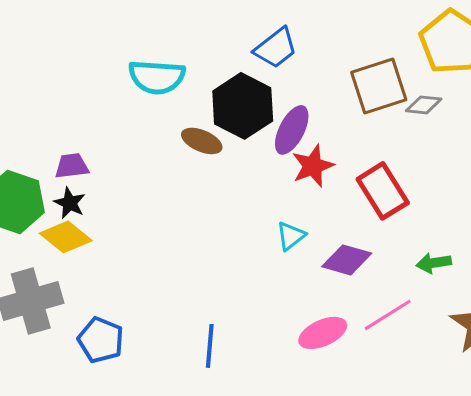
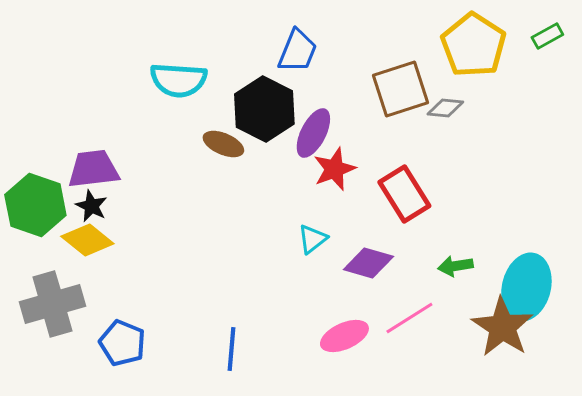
blue trapezoid: (276, 48) -> (297, 51), turned -30
purple trapezoid: (72, 166) -> (93, 169), size x1.5

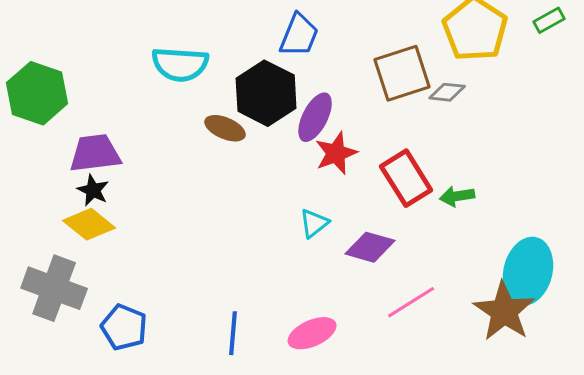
green hexagon: (35, 205) -> (37, 93), moved
green arrow: (455, 266) -> (457, 196), moved
gray cross: (52, 304) -> (54, 288), turned 36
pink ellipse: (344, 336) -> (312, 333), moved

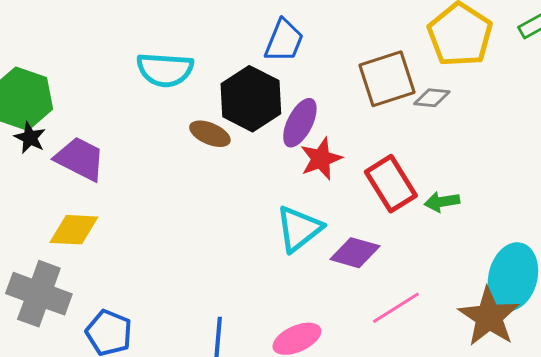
purple trapezoid: (95, 153) -> (80, 159), turned 34
black star: (93, 190) -> (30, 138), moved
cyan triangle: (314, 223) -> (299, 229), size x1.6
yellow diamond: (89, 224) -> (74, 230), turned -36

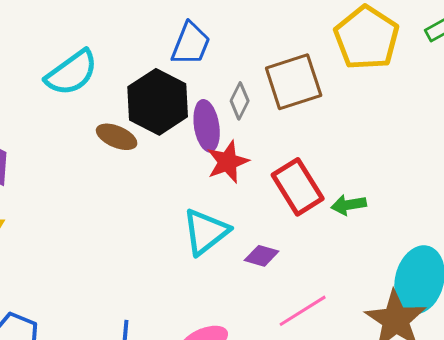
cyan semicircle: (165, 70) -> (72, 73), turned -40
gray diamond: (432, 98) -> (240, 101), moved, turned -69
purple ellipse: (300, 123) -> (207, 126), turned -36
purple diamond: (355, 253) -> (262, 256), size x0.7

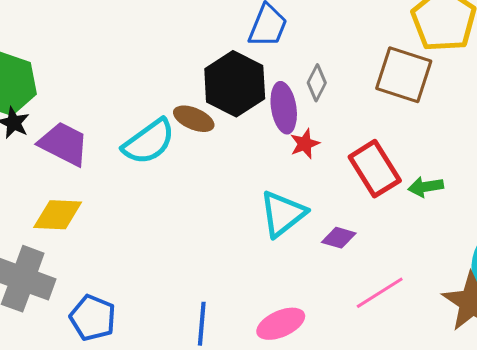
cyan semicircle: (72, 73) -> (149, 142), moved
brown square: (294, 82) -> (404, 75), moved, turned 36
red star: (228, 162) -> (305, 144), size x0.7

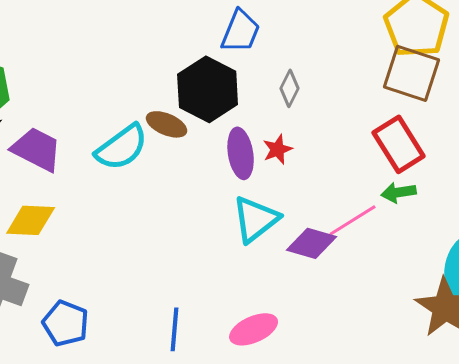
brown square: (404, 75) -> (412, 73), moved
purple ellipse: (284, 108) -> (241, 153), moved
red rectangle: (375, 169) -> (399, 144), moved
purple diamond: (339, 238) -> (312, 243), size x1.4
pink line: (380, 293) -> (353, 220), moved

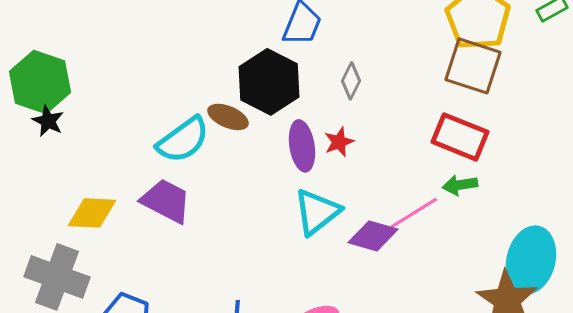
red rectangle: (399, 144) -> (460, 137), turned -36
purple trapezoid: (37, 149) -> (166, 201), moved

